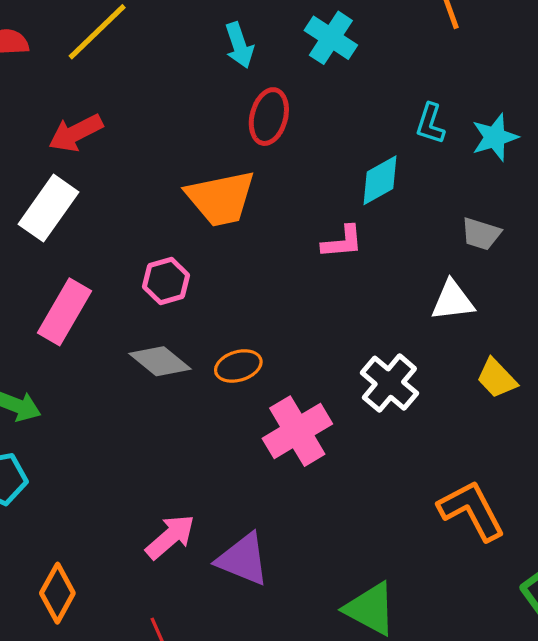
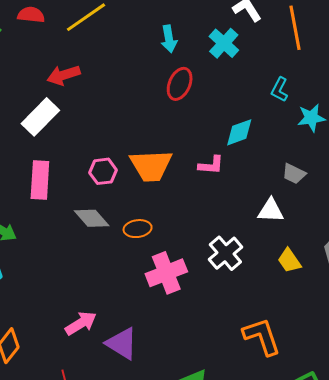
cyan L-shape: (430, 124) -> (280, 90), moved
orange trapezoid: (221, 198) -> (151, 166), moved
pink rectangle: (65, 312) -> (40, 180), turned -36

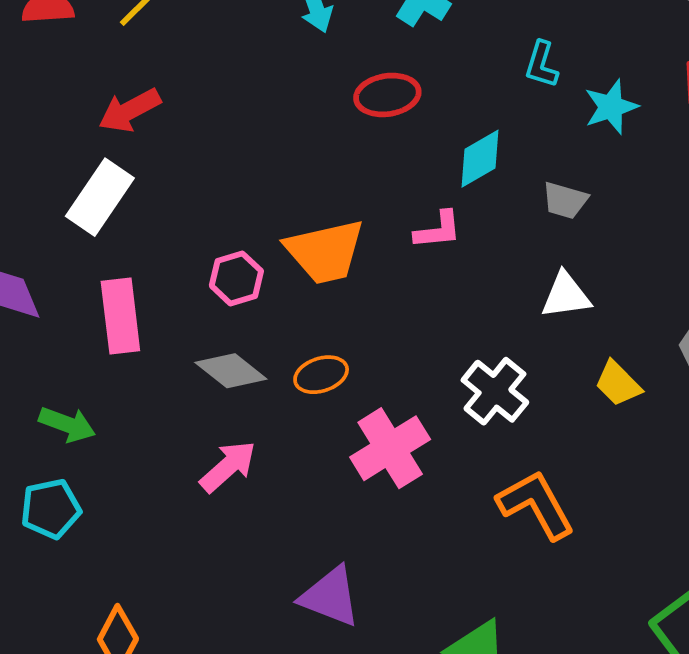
red ellipse: (180, 84) -> (387, 95), moved, turned 68
gray trapezoid: (294, 174) -> (565, 200), moved
pink arrow: (81, 323) -> (228, 466), moved
orange L-shape: (262, 336) -> (536, 505), moved

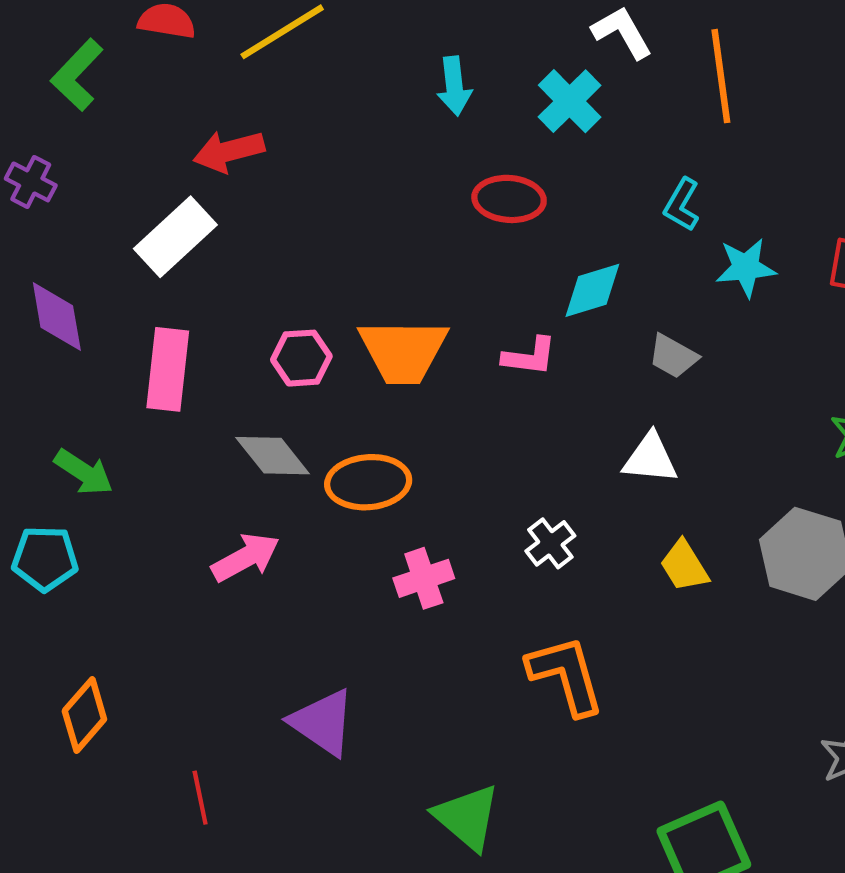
orange ellipse: (321, 375) -> (368, 482), size x1.4
white cross: (495, 391) -> (550, 543), size x0.7
pink cross: (390, 448) -> (424, 578), size x0.7

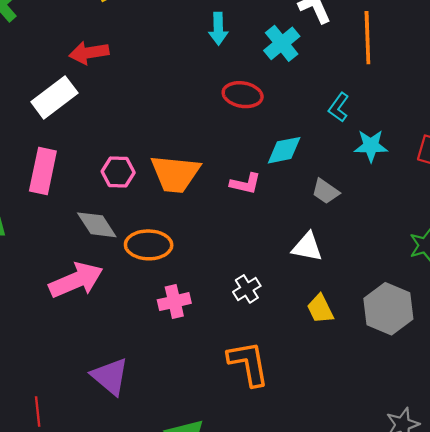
pink arrow: (246, 557) -> (76, 280), size x1.4

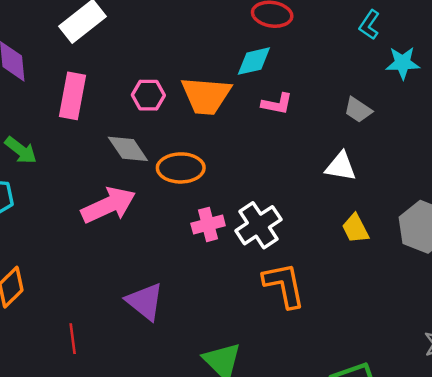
cyan diamond: (284, 150) -> (254, 61), moved
white cross: (247, 289) -> (258, 225), moved, size x1.6

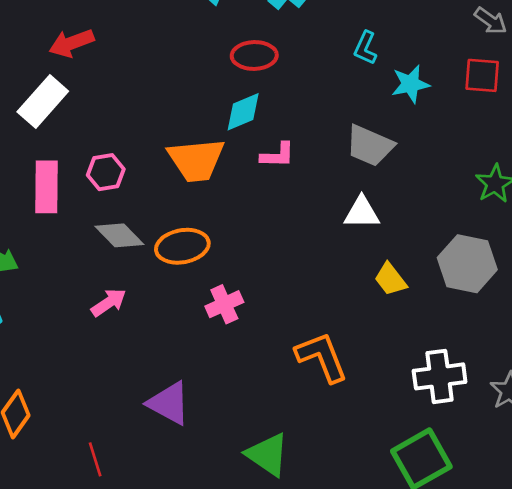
pink hexagon: (148, 95) -> (106, 172), moved
gray trapezoid: (358, 110) -> (370, 146), size x1.5
pink arrow: (108, 205) -> (109, 302), size x0.6
white cross: (258, 225) -> (440, 376), moved, turned 36

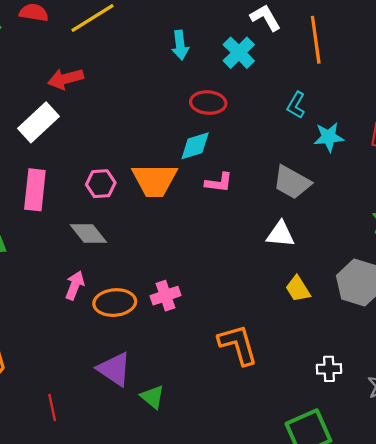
pink hexagon: (106, 172) -> (101, 184), moved
orange ellipse: (182, 246) -> (115, 303), moved
pink arrow: (109, 302) -> (75, 285), turned -40
white cross: (440, 376) -> (329, 369), size x0.6
green triangle: (268, 455) -> (153, 397), moved, size x0.7

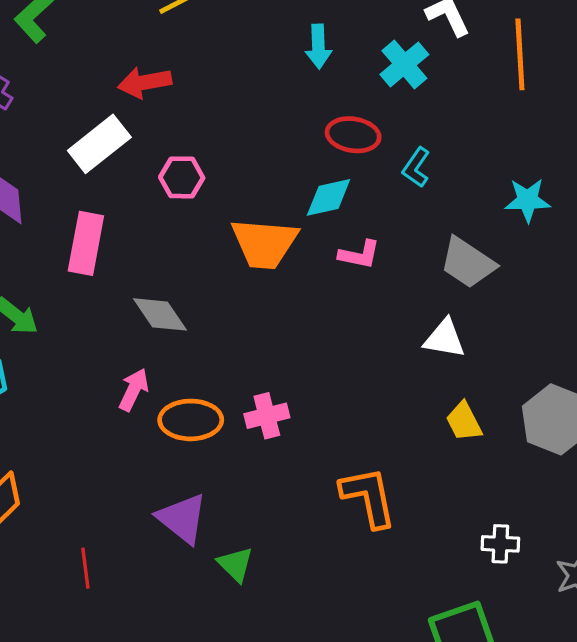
cyan L-shape: (296, 105) -> (416, 167), moved
pink hexagon: (101, 184) -> (182, 177), moved

